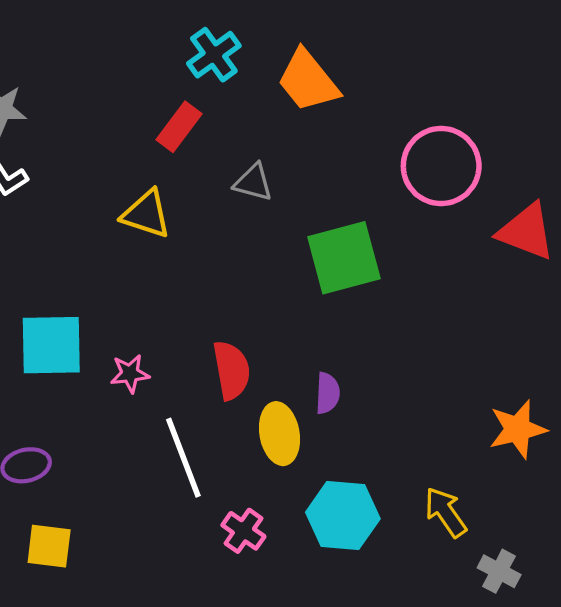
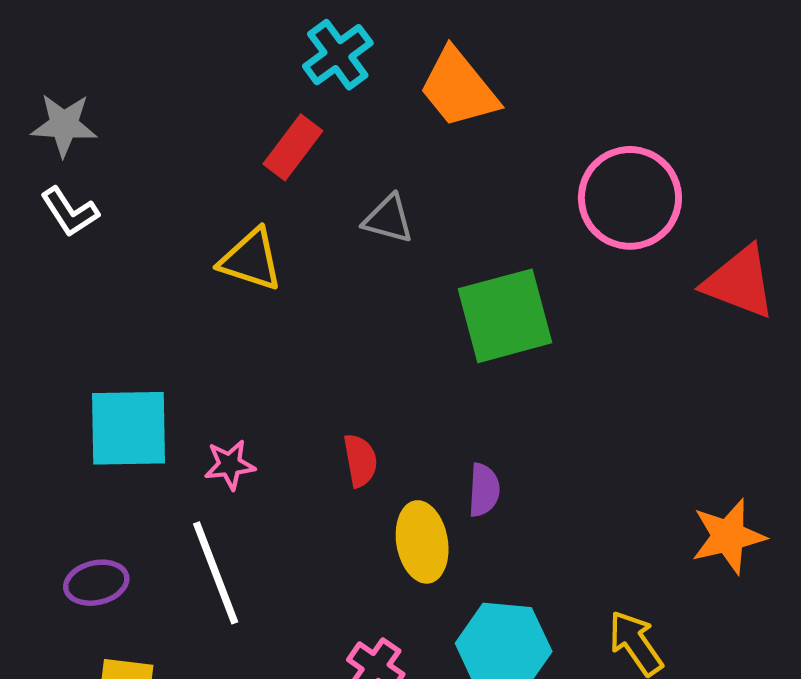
red semicircle: (231, 370) -> (360, 461), size x0.7
white line: (183, 458) -> (216, 573), moved

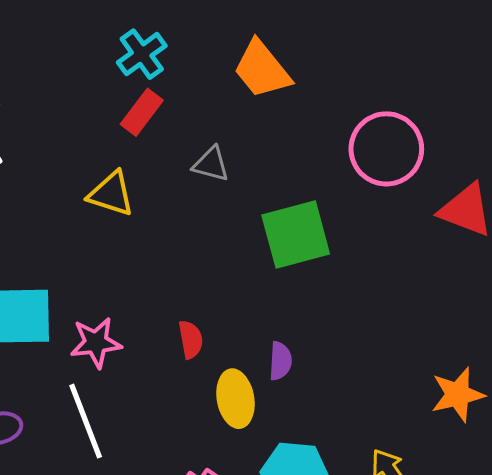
cyan cross: (338, 55) -> (142, 54), moved
pink star: (230, 465) -> (96, 343), size x1.4

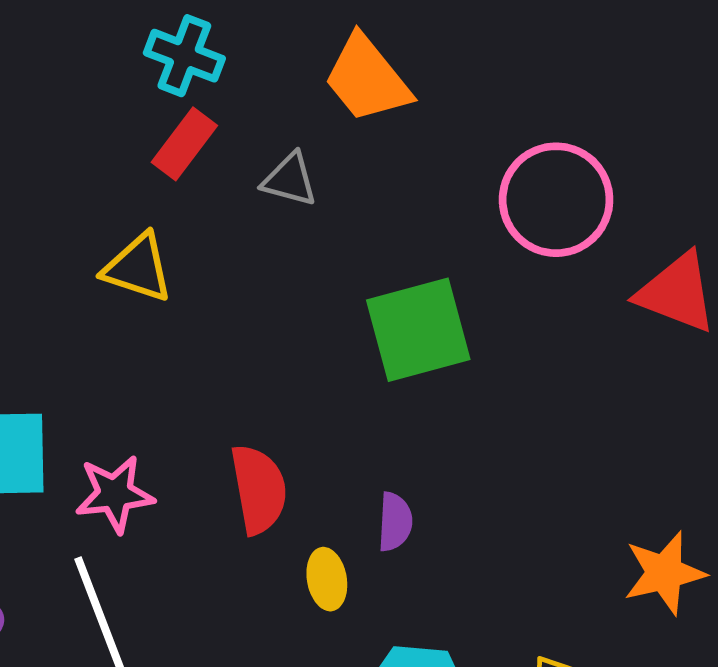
cyan cross: (142, 54) -> (184, 56), turned -33
gray triangle: (211, 164) -> (290, 180), moved
red semicircle: (191, 340) -> (259, 489), size x1.5
yellow ellipse: (235, 399) -> (327, 579), size x0.7

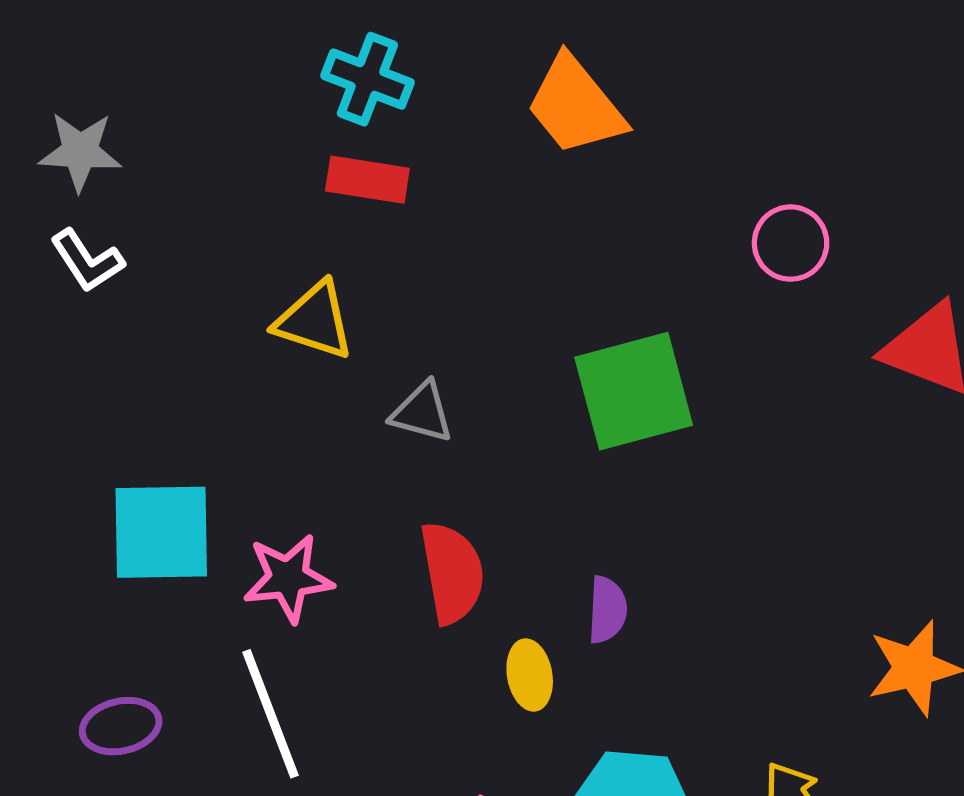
red rectangle: (184, 144) -> (367, 180), turned 62
gray triangle: (290, 180) -> (422, 412), moved
pink circle: (556, 200) -> (791, 243), size x0.6

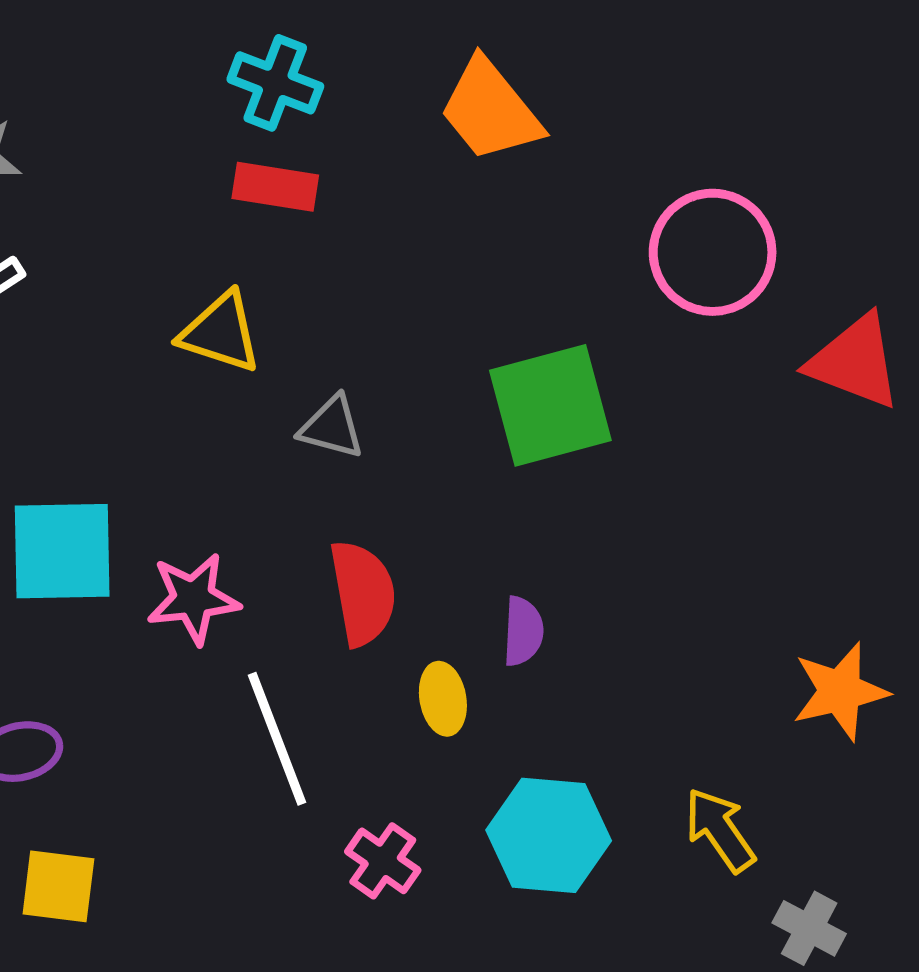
pink circle: (791, 243) -> (713, 252), size x1.6
white line: (270, 714) -> (277, 739), moved

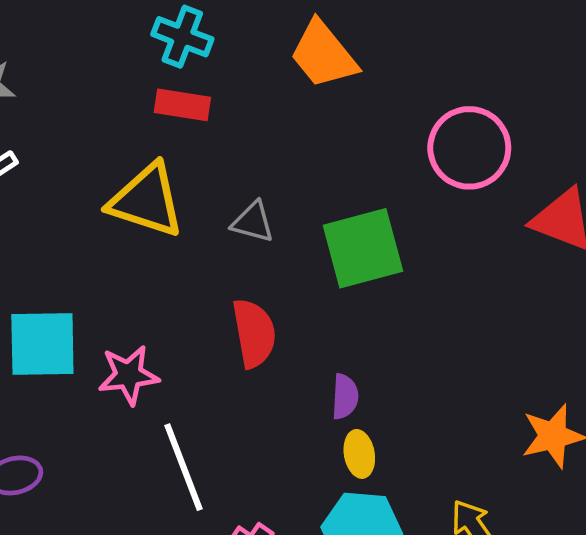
yellow triangle: (221, 332) -> (146, 200), size x1.4
gray triangle: (332, 427) -> (253, 222), moved
red semicircle: (363, 593) -> (254, 333), moved
yellow ellipse: (443, 699) -> (359, 454), moved

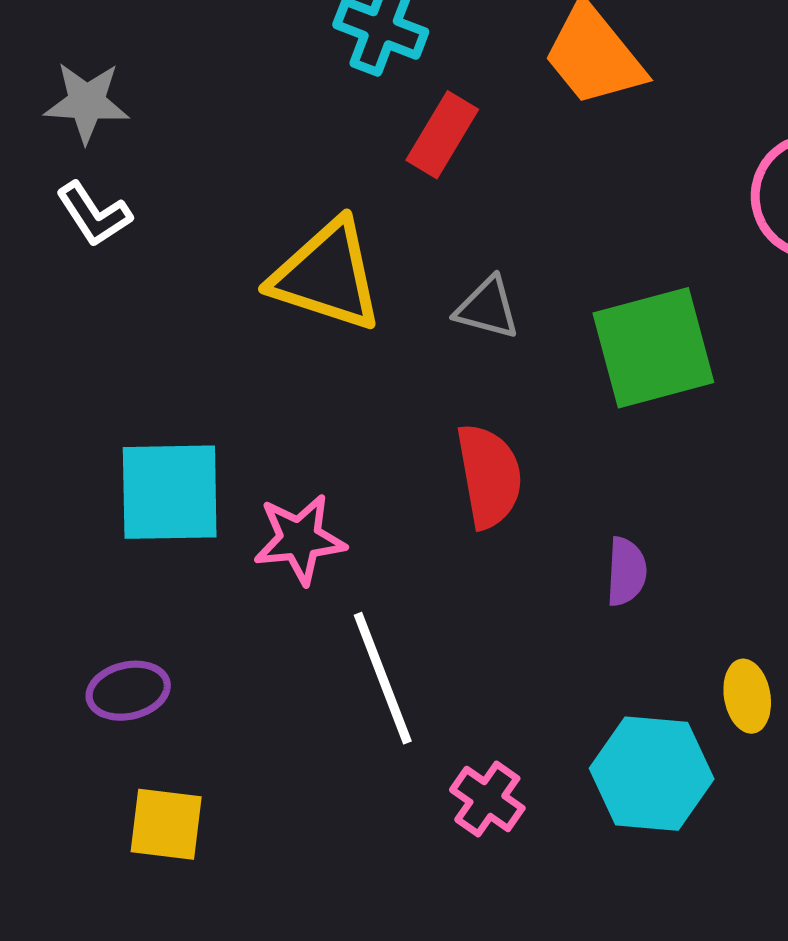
red rectangle: (182, 105) -> (442, 135), moved, turned -68
yellow ellipse: (359, 454) -> (747, 696), moved

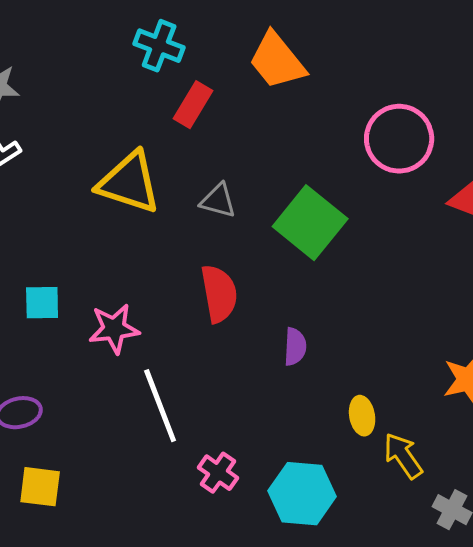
green square: (653, 348) -> (310, 223), turned -36
cyan square: (170, 492) -> (42, 303), size x0.6
cyan hexagon: (652, 774) -> (302, 494), moved

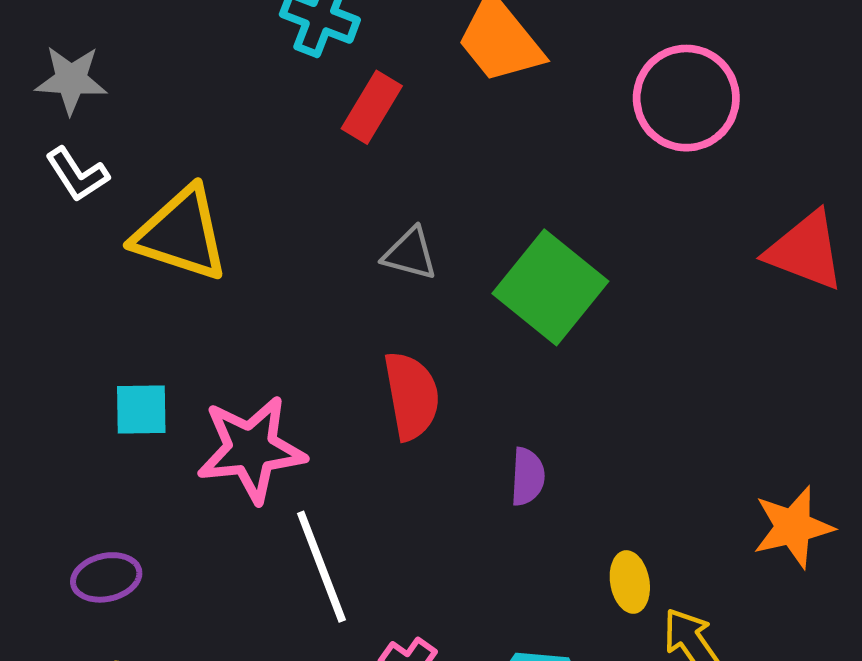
pink circle: (399, 139) -> (686, 98), moved
yellow triangle: (129, 183) -> (181, 234), moved
pink star: (114, 329) -> (251, 449), size x1.4

